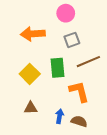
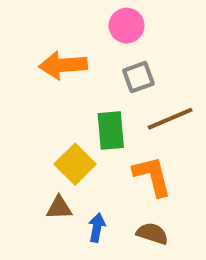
yellow square: (30, 74) -> (75, 164), moved
blue arrow: (60, 116) -> (97, 228), moved

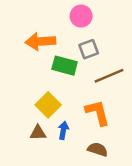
green rectangle: (111, 131) -> (65, 66), moved, turned -70
blue arrow: (97, 228) -> (63, 130), moved

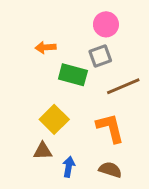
pink circle: (81, 16) -> (106, 24), moved
orange arrow: (40, 41) -> (46, 47), size x0.6
blue arrow: (63, 130) -> (69, 167), moved

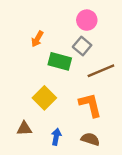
orange arrow: (46, 47) -> (37, 39), turned -56
gray square: (100, 56) -> (82, 46), turned -30
brown triangle: (43, 151) -> (24, 129), moved

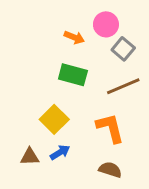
orange arrow: (37, 39) -> (74, 37), moved, turned -98
gray square: (82, 46) -> (123, 49), moved
blue arrow: (56, 137) -> (60, 152), moved, turned 49

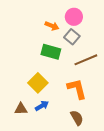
gray square: (123, 49) -> (72, 37), moved
brown semicircle: (110, 170) -> (77, 118), turned 42

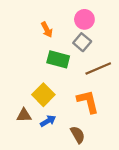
orange arrow: (52, 26) -> (47, 30), moved, turned 40
brown triangle: (21, 109) -> (24, 115), moved
brown semicircle: (77, 118) -> (78, 135), moved

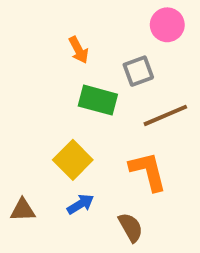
pink circle: (84, 19) -> (167, 25), moved
gray square: (82, 42) -> (138, 71), turned 30
brown triangle: (24, 115) -> (23, 210), moved

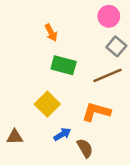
gray square: (138, 71) -> (116, 46), moved, turned -30
orange L-shape: (148, 171) -> (96, 112), turned -60
blue arrow: (80, 204) -> (62, 134), moved

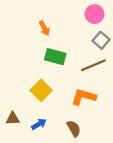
blue arrow: (62, 134) -> (39, 124), moved

